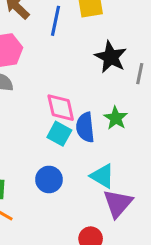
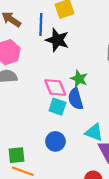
black star: (111, 57) -> (57, 40), moved
green star: (116, 118) -> (79, 79), moved

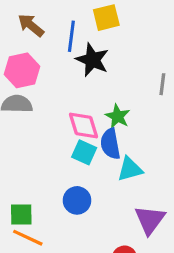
cyan triangle: (94, 132) -> (130, 169), moved, turned -42

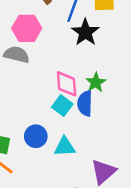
cyan triangle: (130, 169) -> (65, 147), moved
blue circle: (77, 200) -> (36, 136), moved

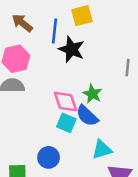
blue semicircle: (85, 103) -> (87, 116), turned -35
cyan triangle: (65, 147) -> (102, 149), moved

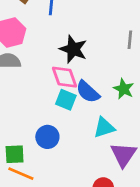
black star: (72, 49) -> (73, 49), moved
green star: (92, 94) -> (124, 89), moved

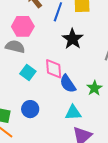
black star: (73, 49) -> (73, 39), moved
cyan square: (66, 100) -> (28, 72), moved

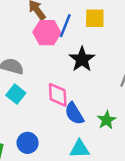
pink hexagon: (23, 26) -> (47, 33), moved
cyan square: (28, 72) -> (16, 94), moved

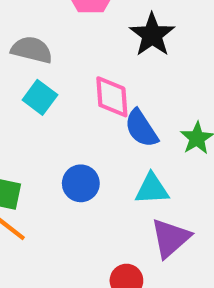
blue circle: (28, 143) -> (81, 183), moved

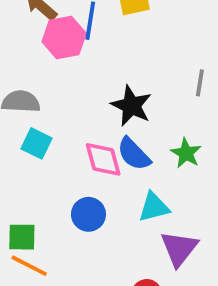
black star: (152, 35) -> (131, 106), moved
pink diamond: (112, 97) -> (103, 159), moved

